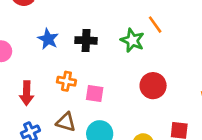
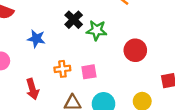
black cross: (86, 40) -> (74, 20), moved, turned -30
green star: (132, 40) -> (97, 30), moved

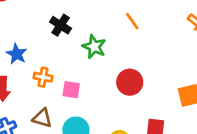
black cross: (74, 20) -> (61, 25), moved, turned -30
blue star: (36, 39) -> (17, 54), moved

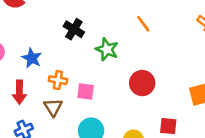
brown triangle: (42, 118) -> (53, 107), moved, turned 42

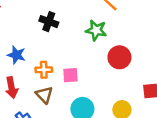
green star: (107, 49) -> (96, 30), moved

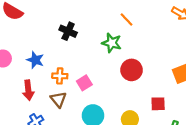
pink square: (70, 75) -> (84, 83), turned -32

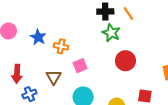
black cross: (68, 31) -> (105, 12), moved, turned -35
orange cross: (60, 76) -> (61, 46), moved
red arrow: (28, 90) -> (17, 74), moved

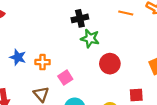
orange line: (128, 13) -> (126, 13), moved, turned -32

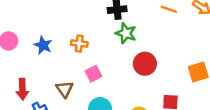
orange cross: (43, 62) -> (79, 44), moved

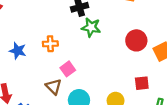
red circle: (145, 64) -> (136, 40), moved
brown triangle: (64, 89) -> (54, 87), moved

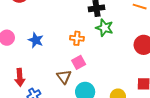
orange cross: (50, 44) -> (77, 38), moved

